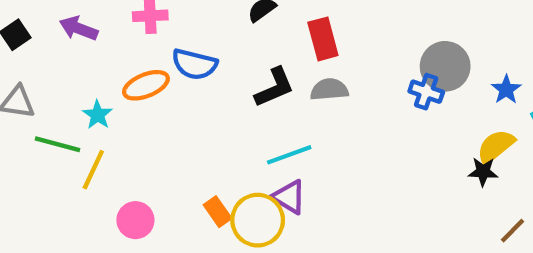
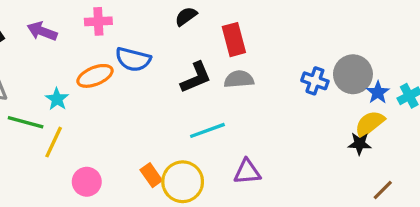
gray circle: (445, 66) -> (353, 74), moved
blue star: (506, 90) -> (378, 92), moved
purple triangle: (289, 197) -> (247, 172), moved, turned -36

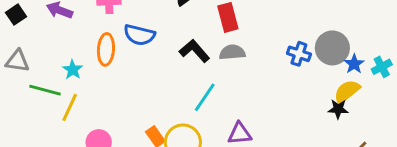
orange ellipse: (95, 76) -> (106, 49), turned -64
black L-shape: (196, 78) -> (194, 51), turned -108
cyan line: (207, 130) -> (205, 97), turned -36

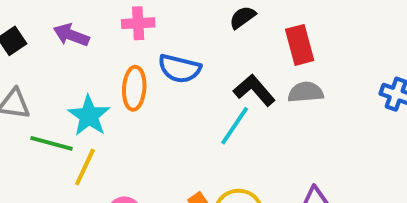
cyan star: (73, 70) -> (89, 116), size x1.5
cyan line: (205, 97) -> (235, 126), moved

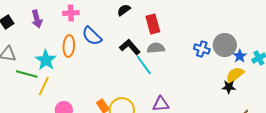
purple arrow: (71, 35) -> (37, 19), turned -126
blue semicircle: (179, 69) -> (92, 36), turned 30
cyan line: (235, 126) -> (144, 65), moved, turned -70

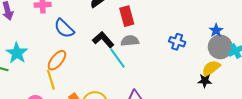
gray circle: (225, 45) -> (220, 47), moved
orange ellipse: (69, 46) -> (57, 60), moved, turned 35
blue star: (240, 56) -> (216, 30), moved
yellow line: (44, 86) -> (51, 80), moved, turned -42

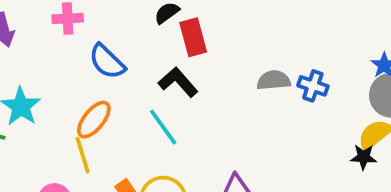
red rectangle: (127, 16) -> (193, 37), moved
gray semicircle: (130, 41) -> (274, 80), moved
cyan line: (118, 58) -> (163, 127), moved

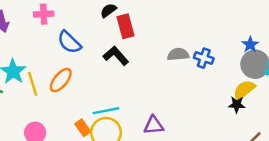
cyan line: (163, 127) -> (106, 111), moved, turned -65
yellow line: (83, 155) -> (33, 84), moved

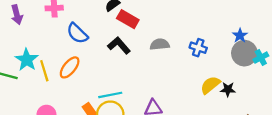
red rectangle: (126, 26) -> (128, 19), turned -45
gray semicircle: (178, 54) -> (160, 44), moved
yellow semicircle: (244, 90) -> (210, 85), moved

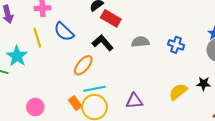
orange ellipse: (70, 67) -> (83, 65), moved
yellow line: (44, 71) -> (37, 38), moved
yellow semicircle: (210, 85) -> (178, 92), moved

